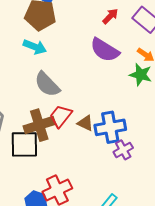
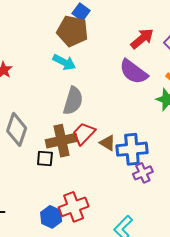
red arrow: (110, 16) -> (142, 39), size x1.4
gray semicircle: (47, 84) -> (73, 101), turned -124
black square: (24, 144) -> (45, 158), size x0.6

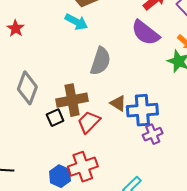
gray semicircle: (73, 101) -> (100, 61), moved
red trapezoid: (84, 134) -> (89, 122), moved
black square: (45, 158) -> (55, 118), turned -30

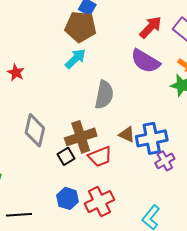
cyan arrow: (76, 22) -> (75, 59), turned -65
red trapezoid: (89, 122) -> (100, 157), turned -150
blue hexagon: (60, 176) -> (68, 198), moved

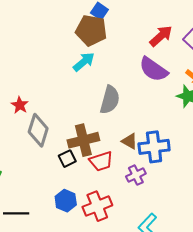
red star: (16, 73) -> (20, 105), moved
purple cross: (165, 161) -> (136, 175), moved

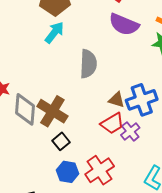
brown cross: (83, 140) -> (52, 111), moved, turned -32
black square: (67, 159) -> (61, 141), moved
red trapezoid: (101, 161) -> (112, 123), moved

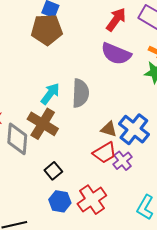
cyan arrow: (54, 32) -> (50, 94), moved
blue cross: (142, 100) -> (134, 129), turned -32
brown cross: (52, 111) -> (43, 124), moved

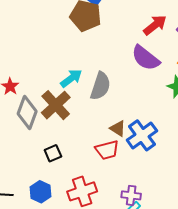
purple cross: (123, 161) -> (131, 195), moved, turned 30
blue hexagon: (60, 201) -> (41, 192), moved

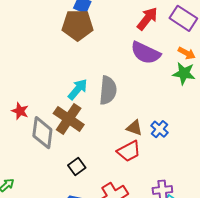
blue cross: (142, 135) -> (159, 129), size x0.6

